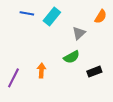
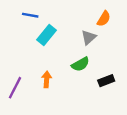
cyan rectangle: (52, 17) -> (47, 35), moved
orange semicircle: (101, 17) -> (104, 19), moved

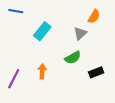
blue line: (30, 15) -> (16, 11), moved

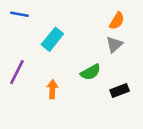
gray triangle: (80, 33) -> (114, 44), moved
purple line: (14, 79) -> (17, 72), moved

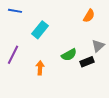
gray triangle: (114, 44) -> (98, 46), moved
black rectangle: (120, 91) -> (87, 62), moved

